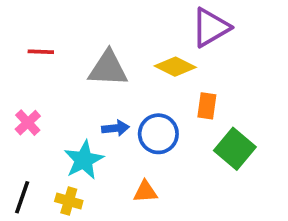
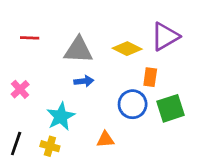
purple triangle: (211, 27) -> (165, 36), moved
blue arrow: (115, 128) -> (84, 81), moved
blue circle: (158, 134) -> (133, 104), moved
green square: (235, 149) -> (170, 108), turned 32

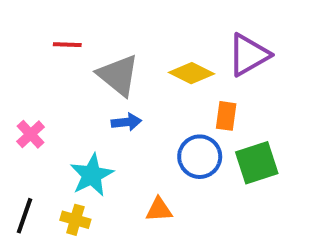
red line: (30, 38) -> (67, 45), moved
gray triangle: (78, 50) -> (118, 75), turned 36

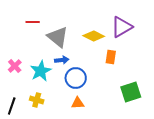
blue circle: (200, 157) -> (76, 78), moved
green square: (257, 163) -> (131, 92), moved
cyan star: (92, 175) -> (41, 71), moved
yellow cross: (75, 220) -> (37, 100), moved

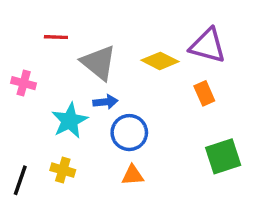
purple triangle: (122, 27) -> (208, 46), turned 45
orange rectangle: (111, 57) -> (204, 93), moved, turned -32
pink cross: (15, 66) -> (24, 83), moved, turned -32

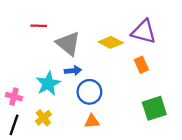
pink cross: (24, 83) -> (14, 97), moved
yellow cross: (63, 170) -> (43, 118), turned 35

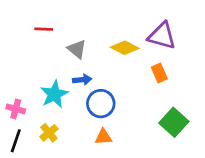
gray triangle: (68, 43) -> (77, 49), size x0.7
green square: (154, 108) -> (174, 122), turned -30

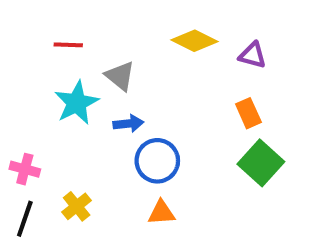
purple triangle: (162, 36) -> (253, 55), size x0.6
yellow diamond: (125, 48) -> (195, 41), moved
cyan star: (54, 94) -> (77, 103), moved
green square: (174, 122) -> (261, 163), moved

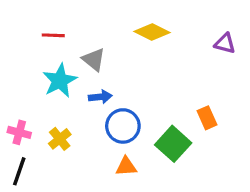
purple triangle: (253, 55) -> (225, 43), moved
orange rectangle: (248, 113) -> (207, 118), moved
green square: (261, 163) -> (173, 144), moved
yellow cross: (77, 206) -> (60, 139), moved

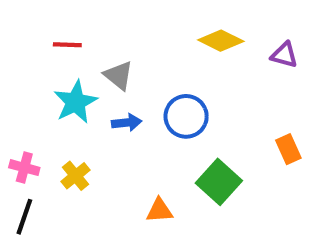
yellow diamond: (152, 32) -> (221, 41), moved
orange rectangle: (207, 118) -> (288, 149), moved
blue circle: (123, 126) -> (186, 116), moved

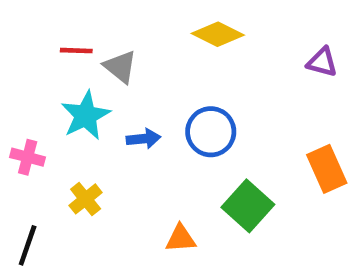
yellow diamond: (221, 41) -> (218, 34), moved
gray triangle: (118, 75) -> (120, 67), moved
orange rectangle: (288, 149) -> (327, 169), size x1.4
pink cross: (24, 168) -> (28, 157), moved

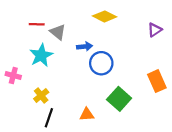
purple triangle: (322, 62) -> (155, 30), turned -48
blue arrow: (144, 139) -> (85, 47), moved
black line: (28, 245) -> (49, 118), moved

